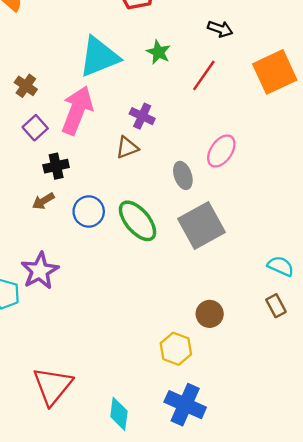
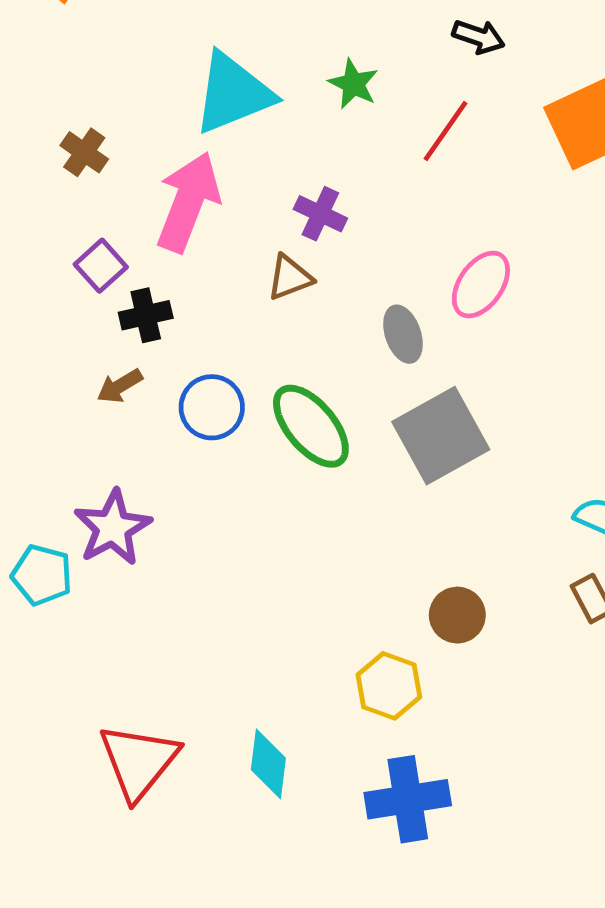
purple square: (35, 128) -> (101, 266), moved
blue cross: (185, 405) -> (408, 799), turned -33
cyan diamond: (119, 414) -> (268, 764), moved

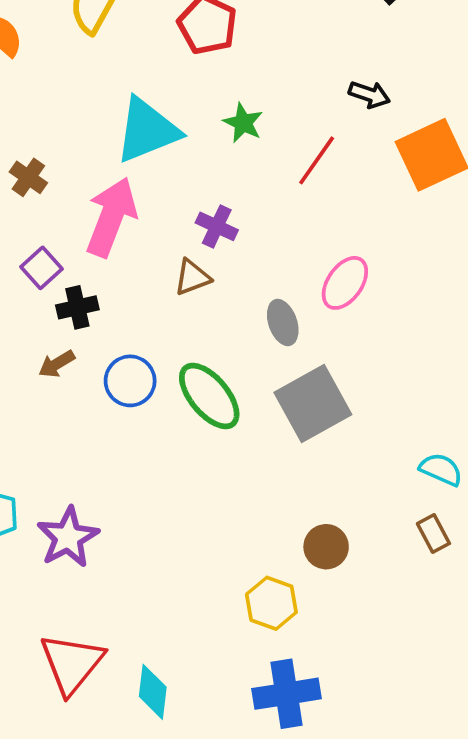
black arrow: (479, 37) -> (369, 95), moved
purple star: (113, 528) -> (68, 537), moved
cyan diamond: (268, 764) -> (153, 692), moved

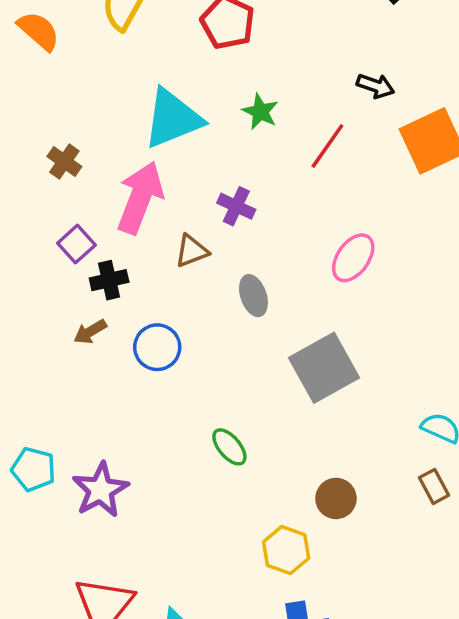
brown triangle: (192, 277) -> (192, 251), moved
gray ellipse: (283, 322) -> (253, 296), moved
green ellipse: (209, 396) -> (229, 447), moved, size x0.6

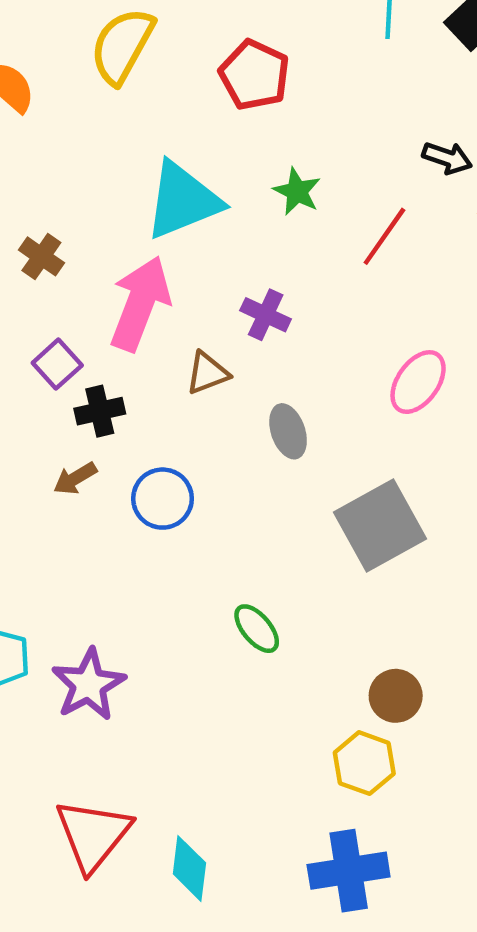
yellow hexagon: (286, 550) -> (364, 763), moved

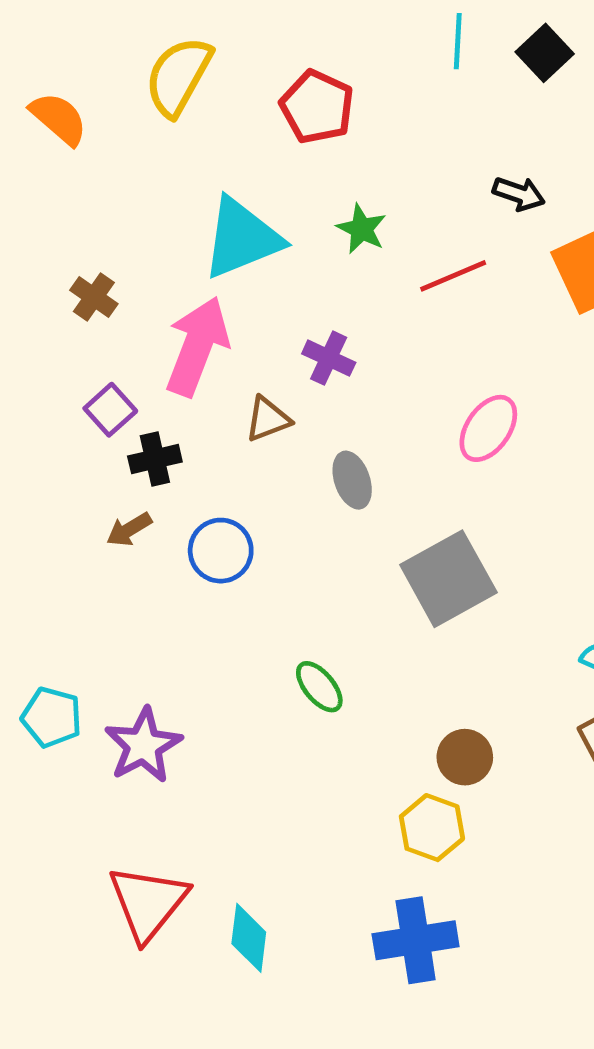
red line: (384, 236) -> (453, 276), turned 32

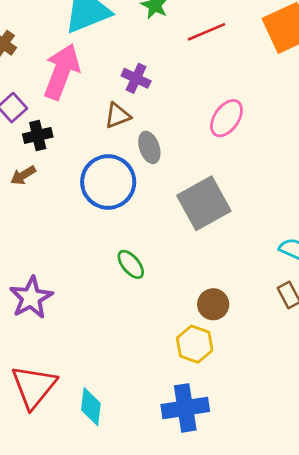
brown triangle: (268, 419) -> (117, 116), moved
blue circle: (221, 551) -> (108, 182), moved, size x1.5

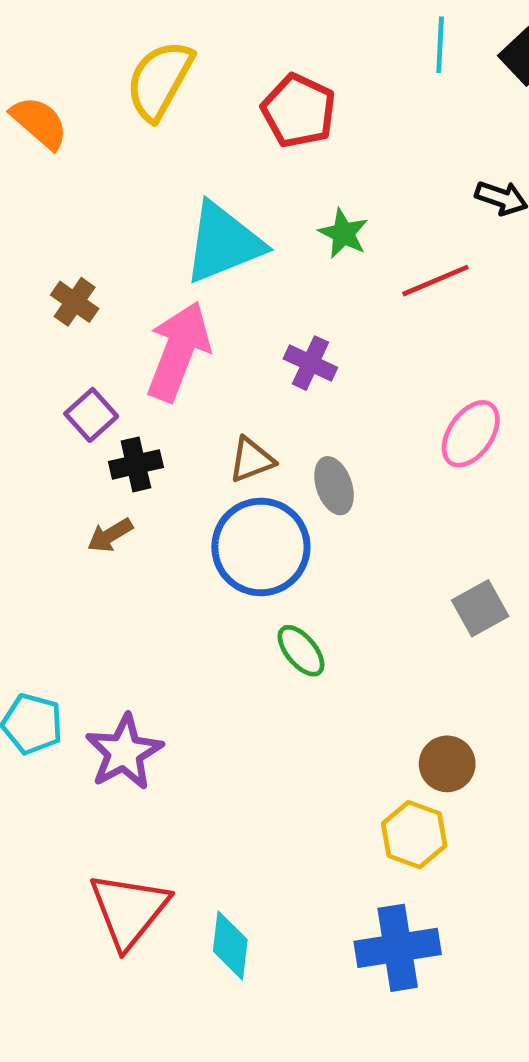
brown triangle: (117, 116) -> (251, 460), moved
gray square: (204, 203) -> (480, 608), moved, size x0.6
green ellipse: (131, 264) -> (301, 651), moved

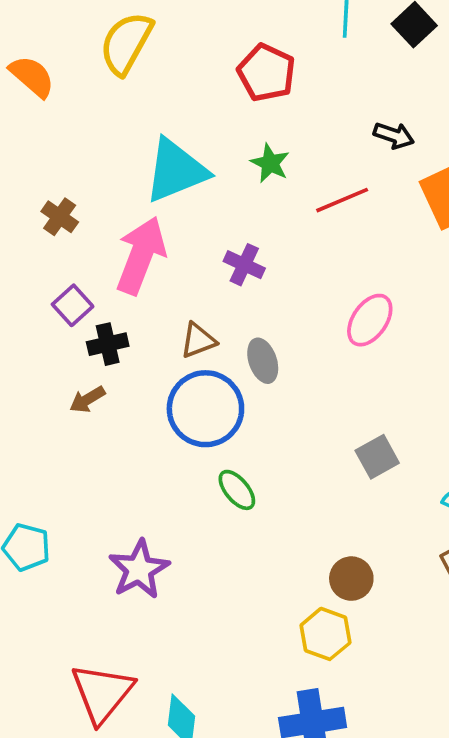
red pentagon: (299, 111) -> (266, 73), moved
purple star: (124, 752) -> (139, 569), moved

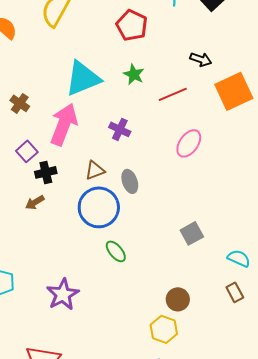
pink ellipse: (370, 320) -> (189, 143), moved

